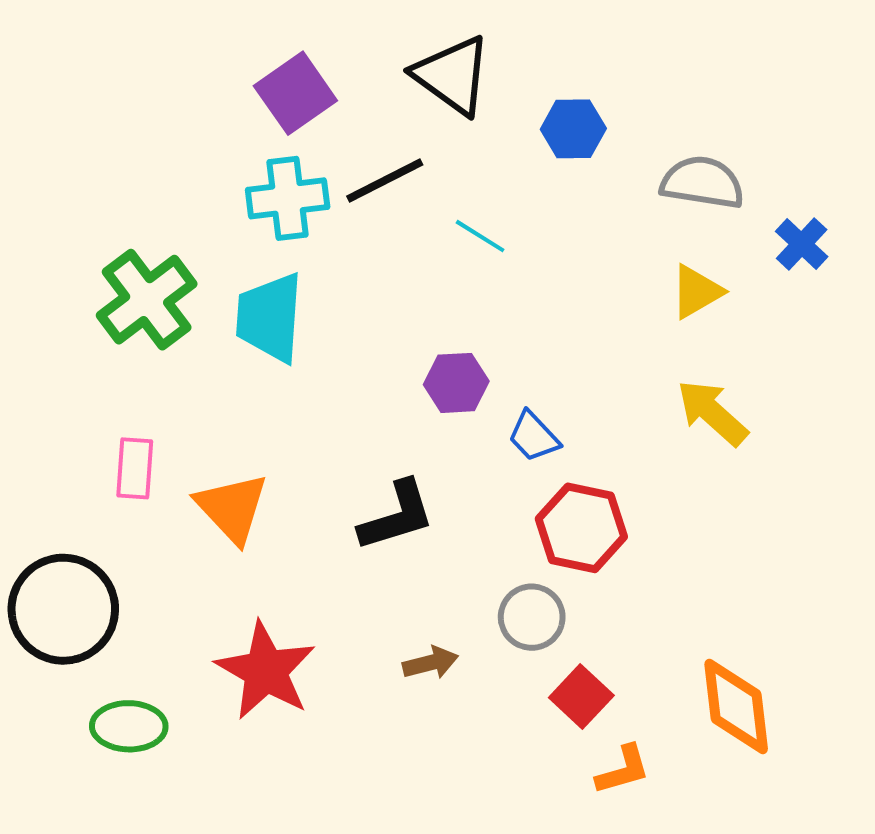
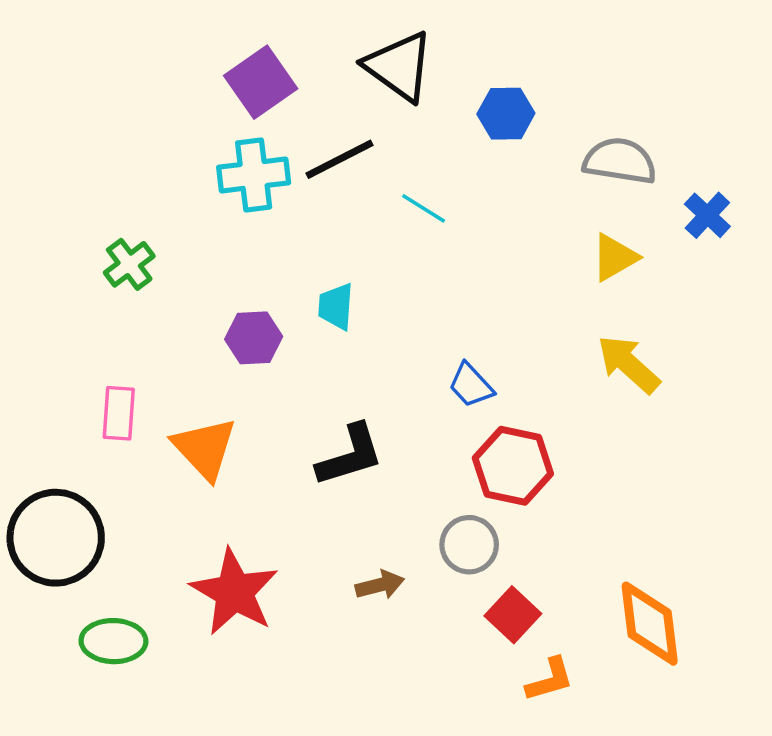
green cross: (147, 300) -> (129, 264), size x0.6
cyan trapezoid: (270, 317) -> (336, 306), moved, size x0.6
purple hexagon: (456, 383) -> (254, 338), moved

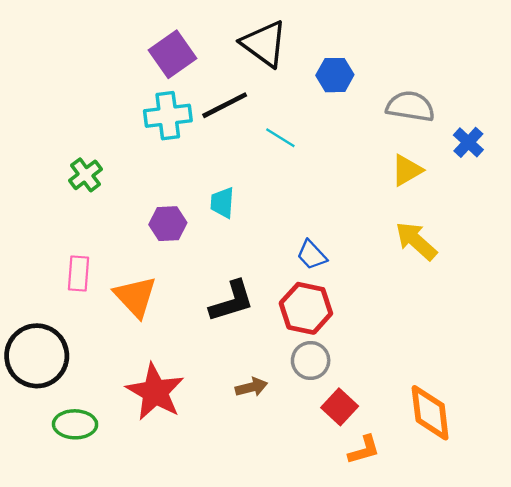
red hexagon: (513, 466) -> (306, 308), moved

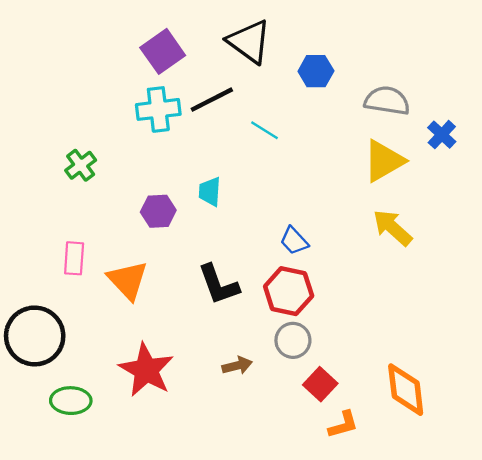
yellow triangle: (407, 170) -> (384, 161), size x1.4
black L-shape: (232, 301) -> (219, 285), turned 87

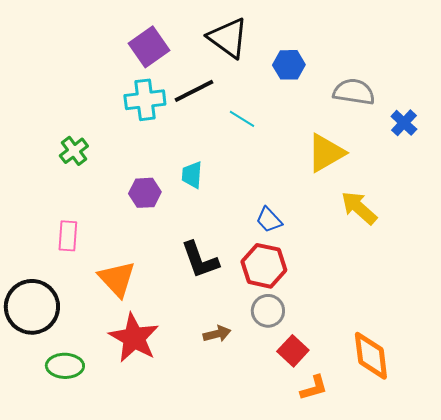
yellow triangle: (384, 161) -> (326, 153), moved
orange triangle: (128, 280) -> (117, 279), moved

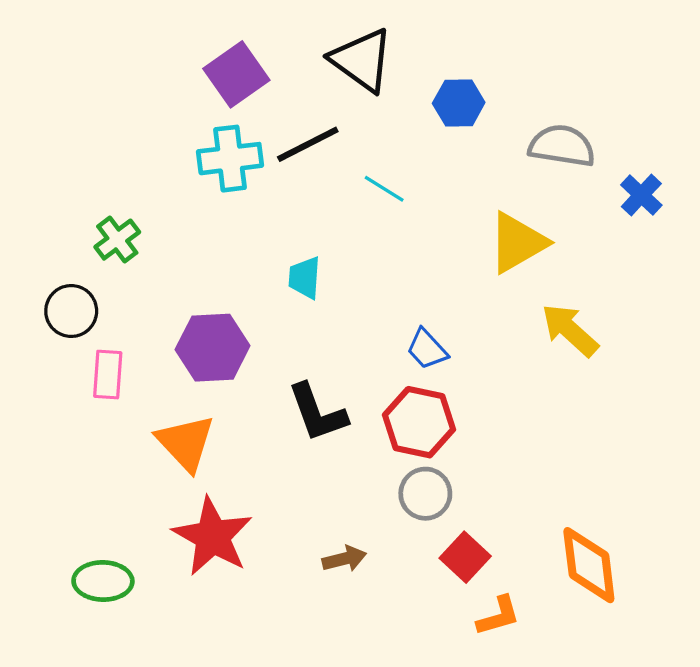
purple hexagon: (145, 193) -> (213, 348), moved, size x1.4
black circle: (32, 307) -> (71, 311), moved, size x0.6
brown arrow: (217, 334) -> (344, 559), moved

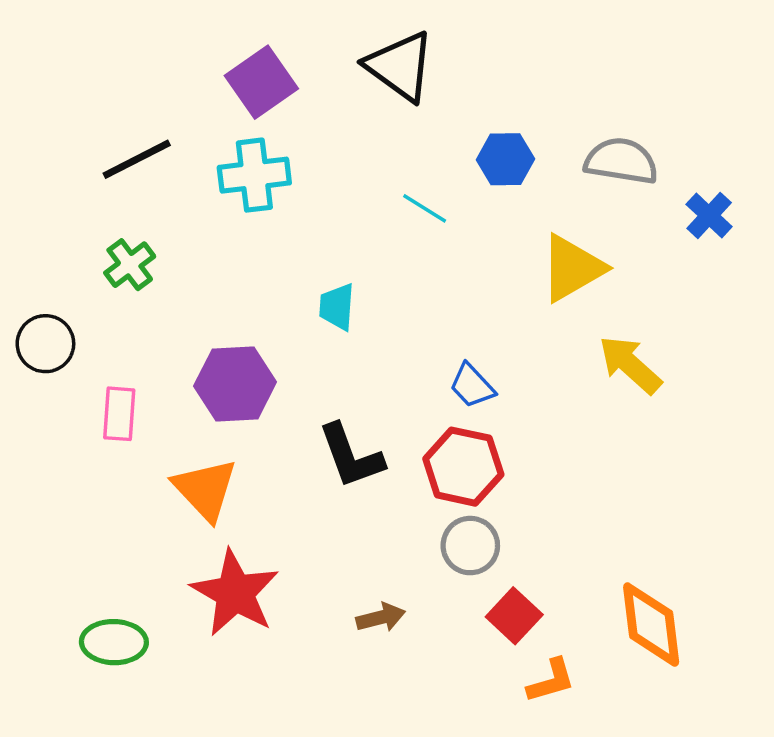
blue hexagon: (459, 103) -> (505, 159), moved
black line: (308, 144) -> (137, 159), moved
black circle: (71, 311) -> (45, 344), moved

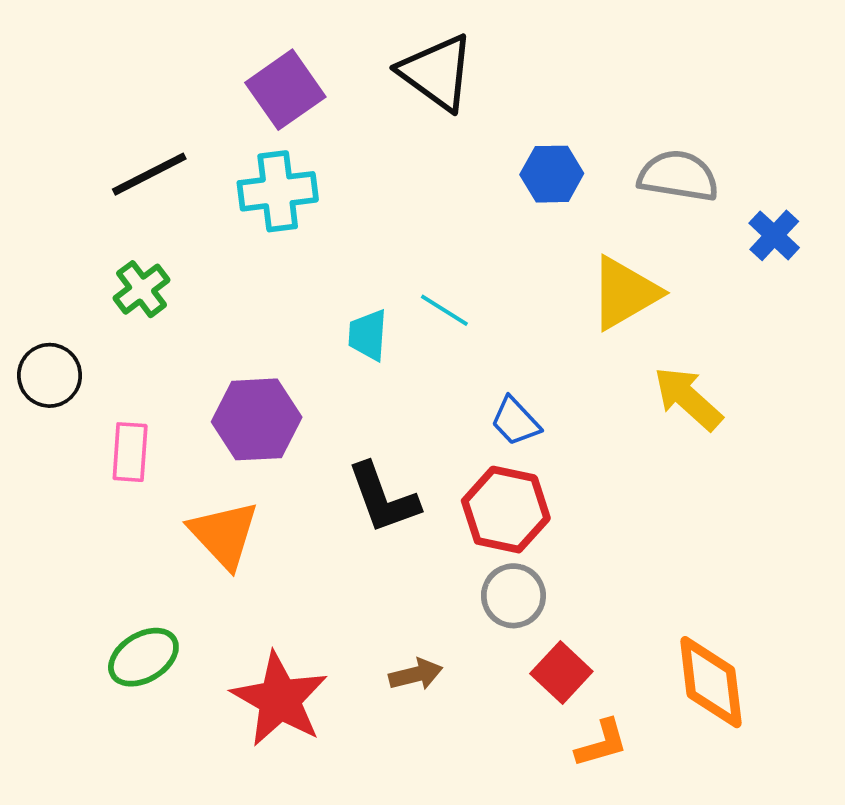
cyan line: (425, 208) -> (444, 310), moved
red star: (235, 593) -> (280, 699), moved
green ellipse: (114, 642) -> (143, 657), moved, turned -32

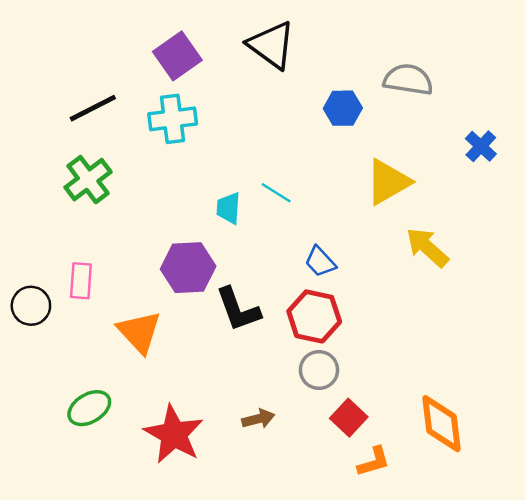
gray semicircle: (678, 176) -> (408, 80), moved
green cross: (142, 289) -> (88, 180), size x1.4
black circle: (50, 375) -> (31, 306), moved
purple hexagon: (257, 419) -> (188, 268), moved

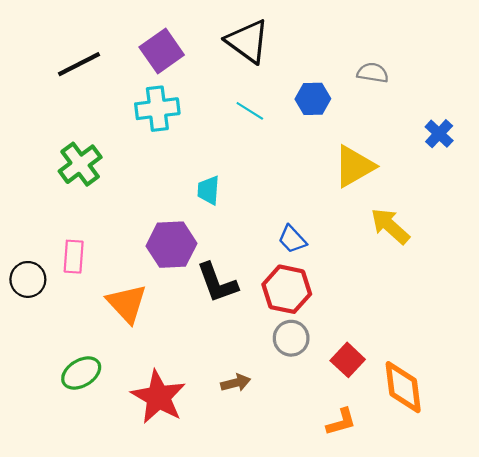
gray semicircle: (408, 80) -> (373, 73), size x0.7
black line: (93, 108) -> (79, 64), moved
cyan line: (276, 193) -> (250, 111), moved
red square: (349, 418) -> (348, 360), moved

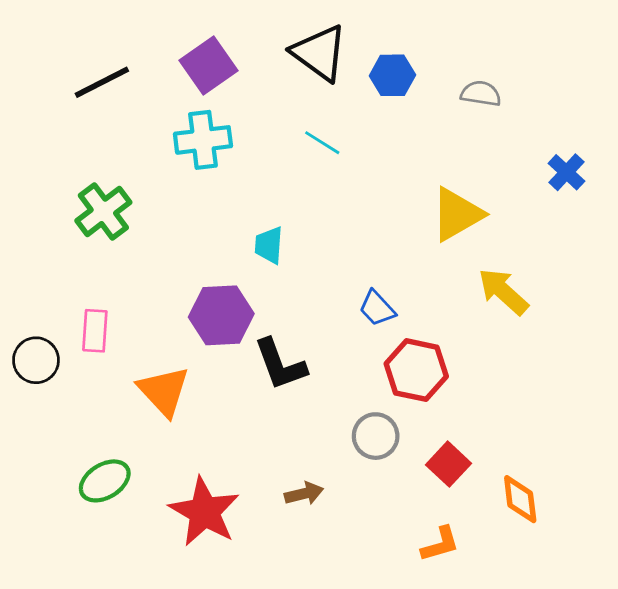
blue hexagon: (313, 99) -> (392, 75), moved
red hexagon: (287, 289) -> (416, 370), moved
orange diamond: (403, 387) -> (520, 499), size x0.7

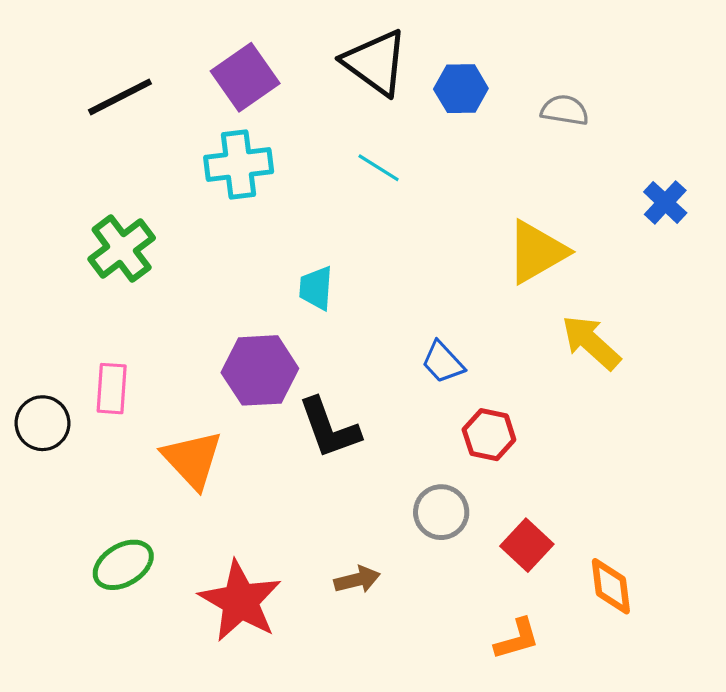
red hexagon: (416, 370) -> (489, 435), size x0.7

